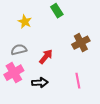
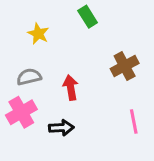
red arrow: (46, 57) -> (71, 88), turned -49
pink line: (78, 81) -> (134, 121), moved

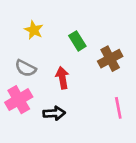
green rectangle: (88, 17) -> (77, 41), moved
gray semicircle: (29, 77) -> (26, 68), turned -140

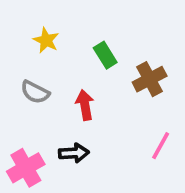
pink cross: (19, 100) -> (26, 168), moved
pink line: (118, 108) -> (161, 146), turned 40

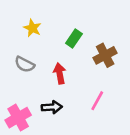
green rectangle: (105, 55) -> (74, 38), turned 66
pink line: (161, 146) -> (97, 101), moved

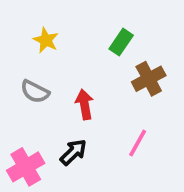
green rectangle: (74, 38) -> (121, 42), moved
black arrow: (52, 107) -> (73, 152), turned -42

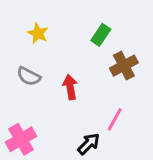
black arrow: (73, 152) -> (89, 144), moved

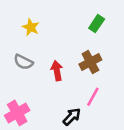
green rectangle: (101, 35) -> (97, 24), moved
brown cross: (124, 66) -> (90, 62), moved

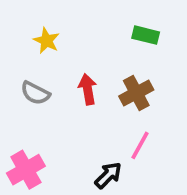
green rectangle: (97, 24) -> (146, 35), turned 70
red arrow: (57, 71) -> (88, 89), moved

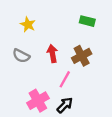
pink line: (140, 145) -> (65, 79), moved
pink cross: (26, 170) -> (38, 101), moved

